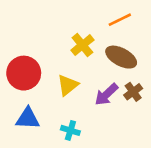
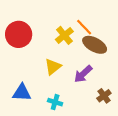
orange line: (120, 20) -> (84, 27), moved, turned 72
red circle: (24, 73) -> (19, 34), moved
brown cross: (133, 92) -> (104, 96), moved

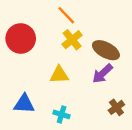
orange line: (84, 27) -> (66, 15), moved
yellow triangle: (53, 67) -> (59, 75), turned 36
purple arrow: (83, 74) -> (102, 74), moved

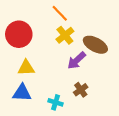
purple arrow: (102, 74) -> (76, 60), moved
yellow triangle: (59, 75) -> (26, 68), moved
brown cross: (116, 107) -> (81, 90), moved

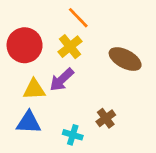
yellow cross: (65, 35) -> (70, 47), moved
purple arrow: (76, 60) -> (62, 80), moved

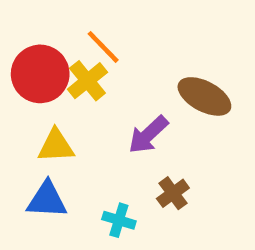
orange line: (78, 18) -> (103, 47), moved
yellow cross: (70, 47) -> (87, 81), moved
purple arrow: (62, 80) -> (148, 135), moved

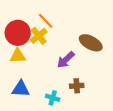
yellow triangle: (56, 146) -> (18, 56), moved
brown cross: (173, 193) -> (77, 86), turned 32

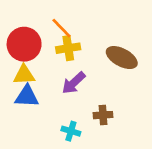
yellow cross: (39, 36) -> (68, 48), moved, turned 30
purple arrow: (66, 60) -> (74, 83), moved
blue triangle: (21, 89) -> (27, 96), moved

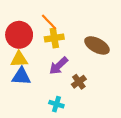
brown cross: (103, 115) -> (79, 82), moved, turned -32

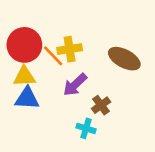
orange line: (49, 22) -> (53, 56), moved
cyan cross: (56, 104) -> (86, 128), moved

